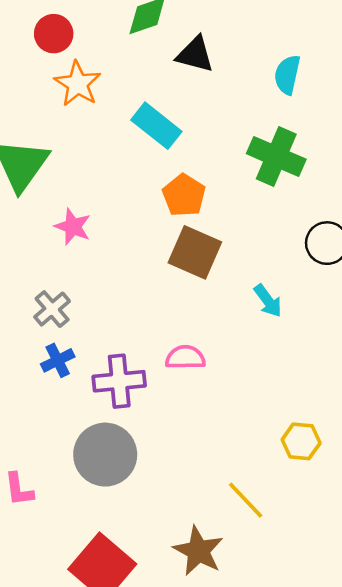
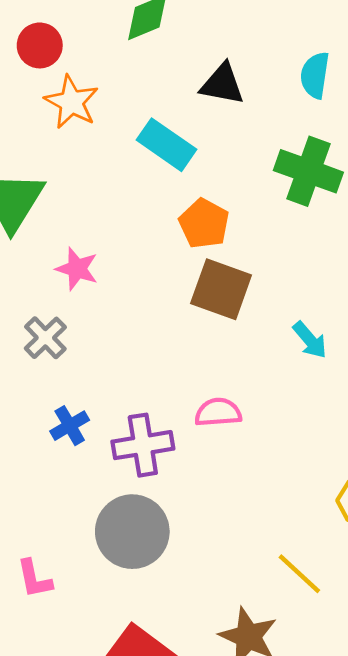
black triangle: (195, 54) -> (222, 84), moved
gray cross: (52, 309) -> (45, 338), moved

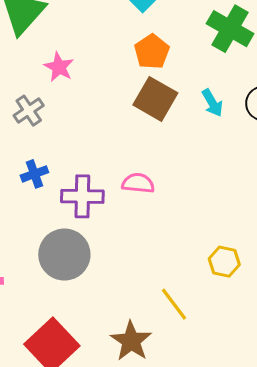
cyan arrow: (310, 340) -> (212, 103), moved

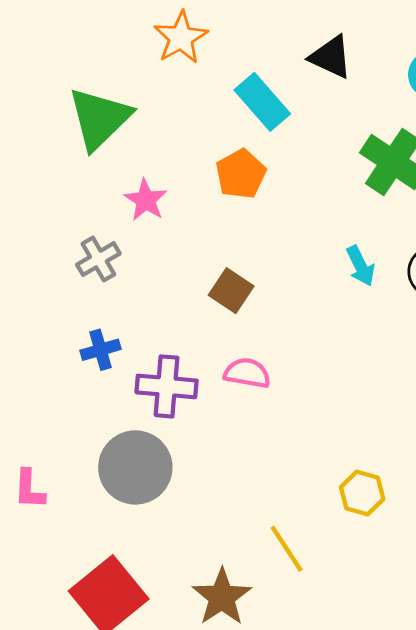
orange pentagon: (152, 52) -> (241, 174), moved
brown square: (155, 99) -> (231, 291), moved, size x0.7

